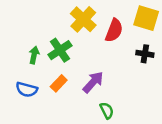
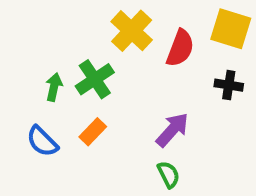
purple arrow: (93, 82) -> (172, 130), moved
blue semicircle: (27, 90) -> (42, 141), turned 30

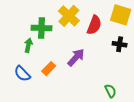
green cross: (95, 79) -> (42, 28), moved, turned 36
purple arrow: (172, 130) -> (76, 57), moved
green semicircle: (169, 174) -> (110, 91), moved

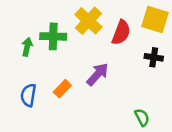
green arrow: (28, 45) -> (27, 47), moved
blue semicircle: (22, 74) -> (28, 95), turned 54

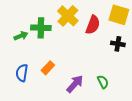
green arrow: (27, 47) -> (21, 36), turned 56
purple arrow: (98, 74) -> (75, 84), moved
green semicircle: (142, 117) -> (103, 82), moved

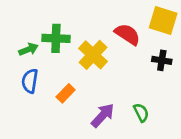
yellow cross: (68, 16) -> (93, 55), moved
red semicircle: (93, 25) -> (127, 34), turned -78
blue semicircle: (22, 73) -> (30, 81), moved

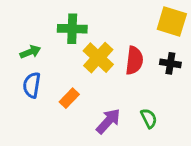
red semicircle: (127, 34) -> (134, 61), moved, turned 64
green cross: (56, 38) -> (72, 29), moved

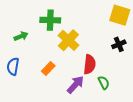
red semicircle: (134, 61) -> (90, 64), moved
black cross: (170, 63) -> (119, 44), turned -32
blue semicircle: (32, 85) -> (13, 66), moved

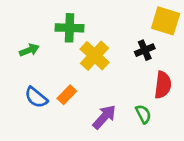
black cross: (119, 44) -> (145, 50), moved
red semicircle: (90, 64) -> (163, 85), moved
blue semicircle: (13, 66) -> (36, 97), moved, turned -60

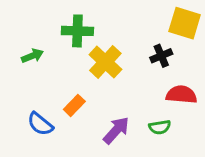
red semicircle: (163, 85) -> (181, 95), turned -92
blue semicircle: (36, 97) -> (40, 124), moved
green semicircle: (143, 114) -> (160, 127), turned 108

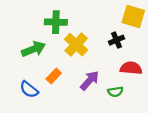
green arrow: (32, 56) -> (33, 49), moved, size x1.5
purple arrow: (116, 130) -> (90, 80), moved

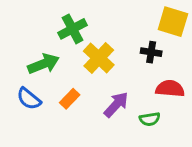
green cross: (56, 22) -> (73, 29), turned -30
black cross: (116, 40) -> (151, 52), turned 32
blue semicircle: (29, 89) -> (29, 99), moved

